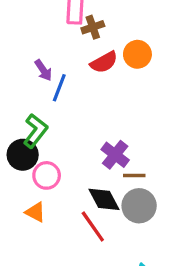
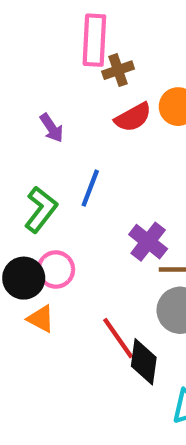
blue line: (59, 88) -> (90, 188), moved
black circle: (23, 155) -> (24, 278), moved
black diamond: (104, 199) -> (144, 362), moved, turned 36

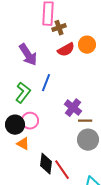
purple arrow: (52, 128) -> (28, 55), size x1.6
red line: (118, 338) -> (62, 170), moved
black diamond: (144, 362) -> (46, 164), moved

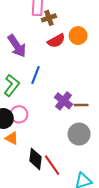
brown line: (85, 121) -> (81, 105), moved

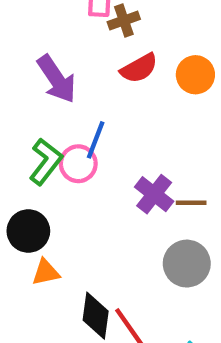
orange circle: (78, 36) -> (195, 75), moved
pink circle: (19, 114) -> (78, 164), moved
orange triangle: (12, 138) -> (46, 272), turned -40

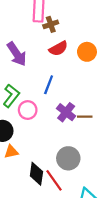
blue line: (96, 140) -> (49, 85), moved
pink circle: (78, 164) -> (28, 110), moved
gray circle: (187, 264) -> (68, 158), moved

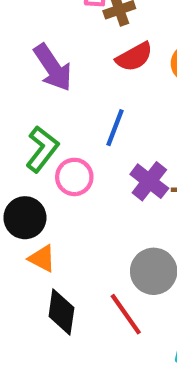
orange triangle: (11, 152) -> (42, 258), turned 40
black diamond: (36, 174) -> (61, 312), moved

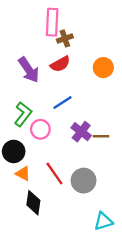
red semicircle: (134, 57) -> (60, 64), moved
blue line: (115, 128) -> (63, 103), turned 36
red line: (126, 314) -> (54, 174), moved

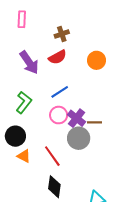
pink rectangle: (52, 22) -> (22, 19), moved, size x0.7
pink circle: (40, 129) -> (59, 115), moved
gray circle: (84, 181) -> (79, 138), moved
black diamond: (33, 203) -> (54, 187), moved

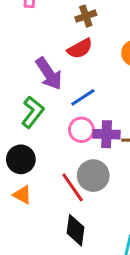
purple arrow: (29, 62) -> (49, 74), moved
purple cross: (76, 118) -> (107, 134), turned -36
gray circle: (79, 138) -> (93, 176), moved
orange triangle: (24, 156) -> (22, 195), moved

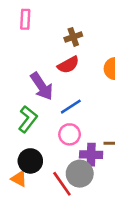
purple cross: (107, 134) -> (91, 155), moved
black circle: (21, 159) -> (30, 161), moved
orange triangle: (22, 195) -> (19, 179), moved

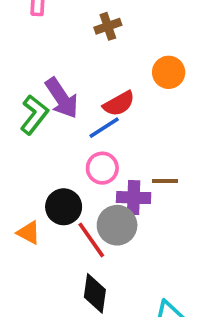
red semicircle: (68, 65) -> (119, 104), moved
green L-shape: (28, 119) -> (34, 115), moved
black circle: (30, 161) -> (64, 207), moved

